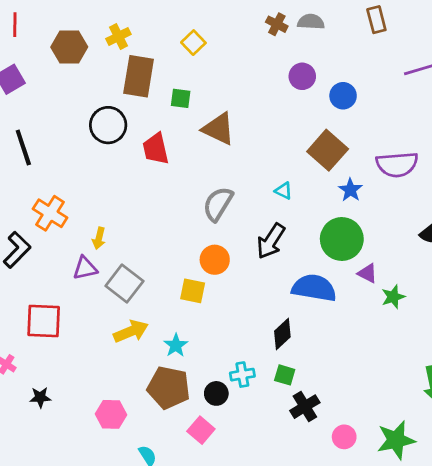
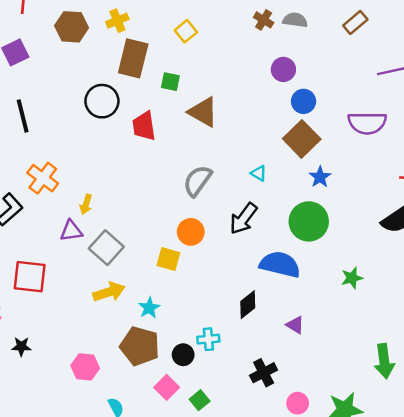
brown rectangle: (376, 20) -> (355, 22), turned 60
blue circle: (343, 96) -> (304, 101), moved
purple semicircle: (397, 164) -> (367, 123), moved
purple triangle: (367, 273) -> (295, 325), moved
green square: (285, 375) -> (200, 400), moved, turned 30

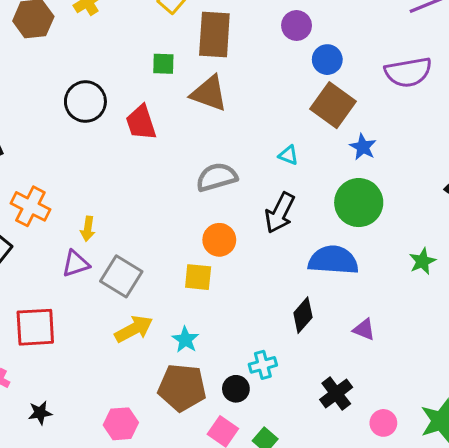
brown rectangle: (133, 58) -> (214, 35), moved
gray semicircle: (197, 181) -> (217, 177), turned 48

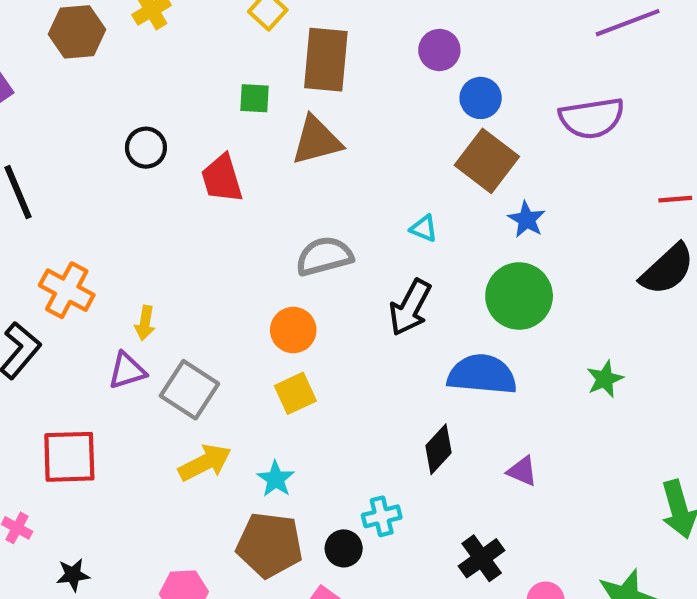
brown triangle: (209, 93) -> (317, 141), turned -36
black circle: (85, 102) -> (146, 148), size x0.7
orange circle: (219, 240) -> (293, 330), moved
yellow square: (198, 277) -> (295, 393), turned -32

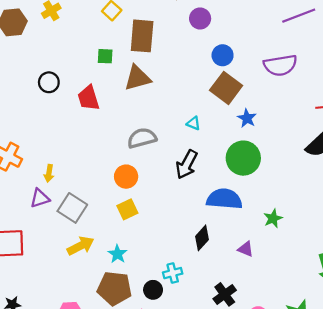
purple circle: (439, 50) -> (200, 18), moved
green star: (605, 379) -> (273, 218), moved

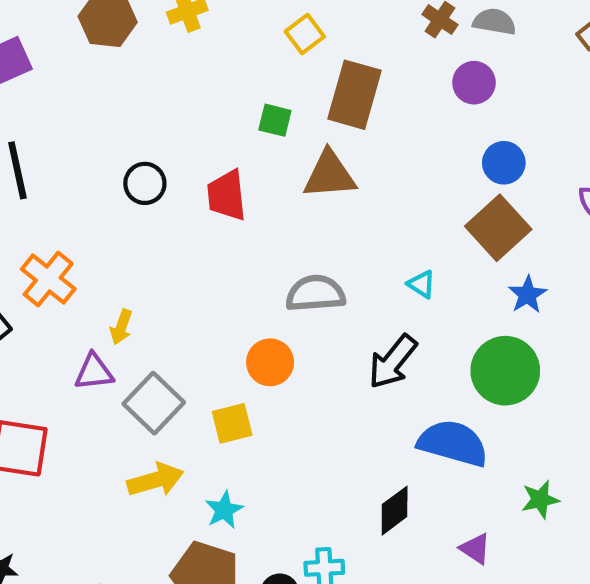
black circle: (49, 82) -> (145, 183), moved
yellow square: (127, 209) -> (232, 423), moved

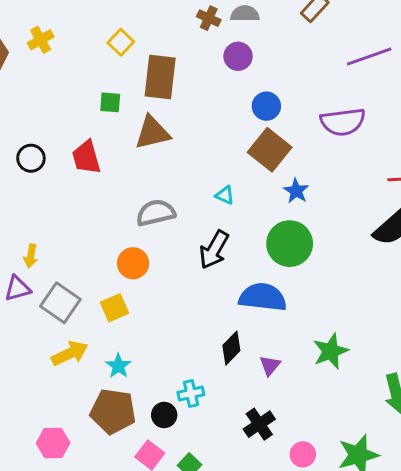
green star: (540, 500) -> (331, 351), moved, size x1.4
purple triangle: (475, 549) -> (270, 365), moved, turned 45

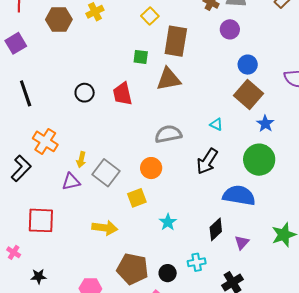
gray square: (60, 303) -> (106, 173), moved
yellow arrow: (70, 353) -> (105, 228), turned 30
cyan star: (118, 366) -> (168, 222), moved
cyan cross: (191, 393) -> (197, 262), moved

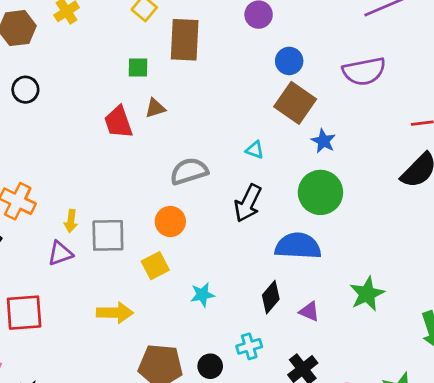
brown triangle: (169, 79) -> (155, 108), moved, size x0.6
black circle: (85, 93) -> (25, 90), moved
gray square: (106, 173) -> (108, 235), turned -32
cyan star: (168, 222) -> (202, 295), turned 30
purple triangle: (242, 242) -> (309, 311), turned -42

